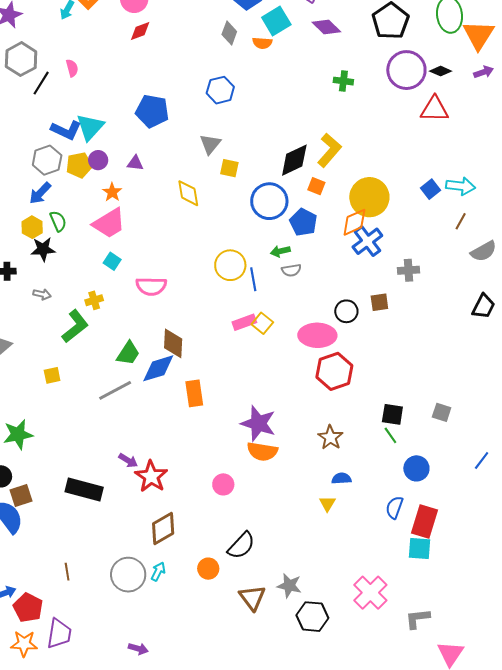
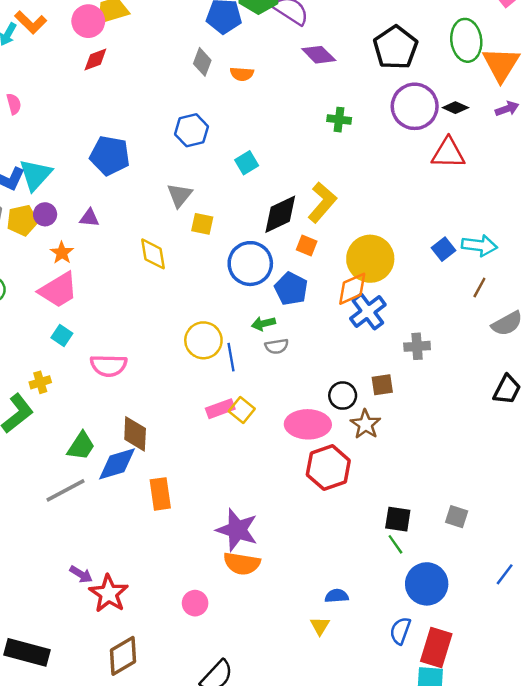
cyan square: (276, 21) -> (247, 163), moved, size x0.7
brown star: (330, 437) -> (365, 424), moved
blue circle: (416, 468) -> (427, 584), size x1.4
black rectangle: (84, 489) -> (27, 652), moved

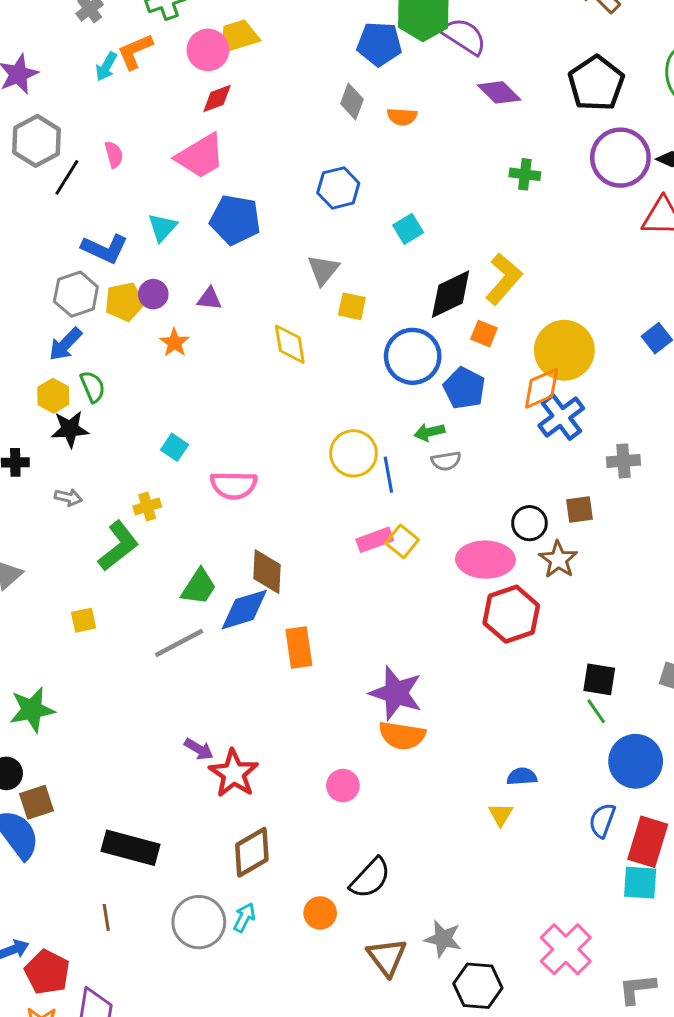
orange L-shape: (31, 22) -> (135, 51), turned 112
cyan triangle: (35, 175) -> (162, 227), moved, size x0.7
pink trapezoid: (58, 290) -> (200, 156), moved

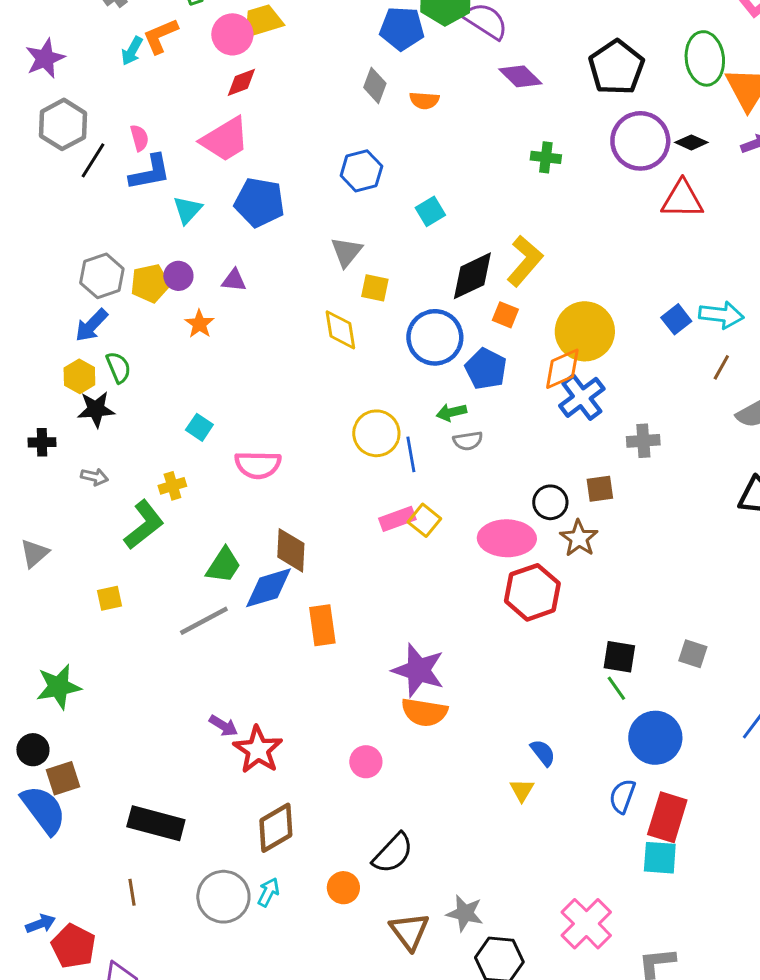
blue L-shape: (105, 249) -> (150, 172), moved, turned -36
yellow diamond: (290, 344) -> (340, 330), moved
blue semicircle: (522, 776) -> (543, 753), turned 56

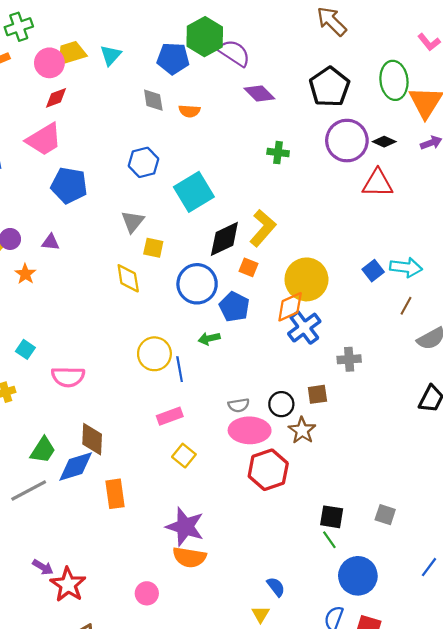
gray diamond: (375, 85) -> (153, 100), turned -30
cyan triangle: (187, 210) -> (111, 55), moved
cyan square: (430, 211) -> (194, 192), size x1.8
gray semicircle: (468, 441) -> (239, 405), moved
yellow square: (424, 520) -> (184, 456), moved

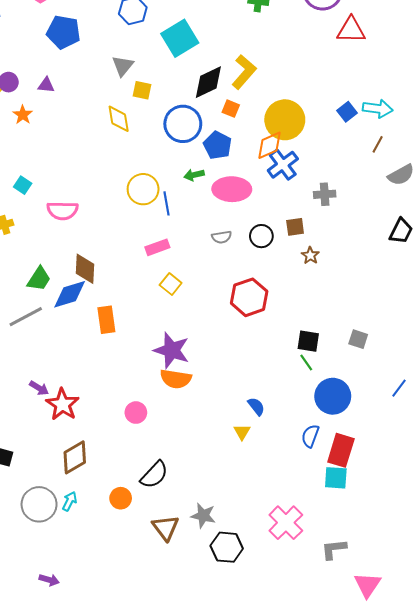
pink ellipse: (250, 430) -> (232, 189), moved
brown star: (302, 430) -> (310, 255), moved, size x0.7

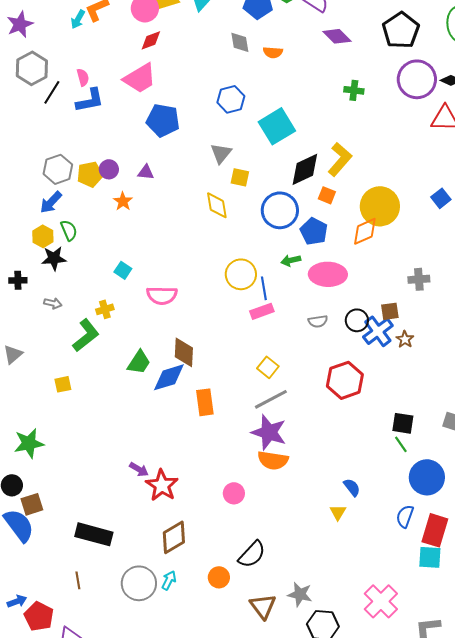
blue cross: (283, 165) -> (378, 331), moved
pink rectangle: (157, 247) -> (262, 311), moved
gray line: (26, 317) -> (271, 399), moved

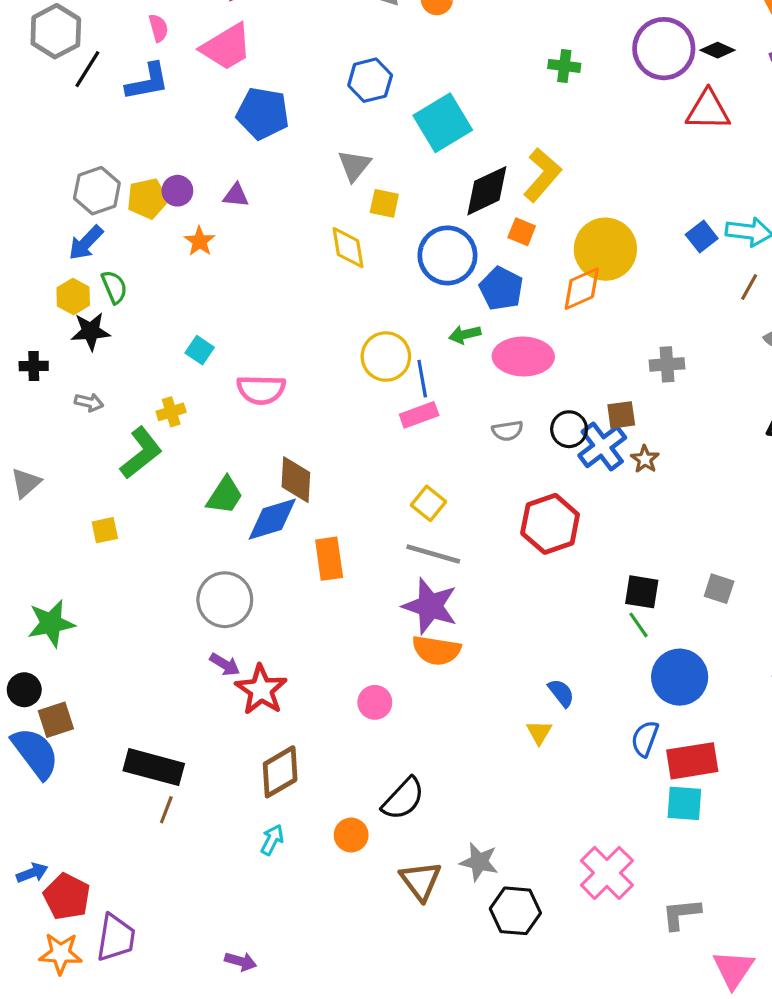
pink semicircle: (83, 77) -> (158, 28), moved
gray line: (271, 399) -> (433, 554), turned 44
red rectangle: (435, 530) -> (692, 761), turned 64
brown line: (78, 580) -> (166, 810), moved, turned 30
gray circle: (139, 583) -> (225, 600), moved

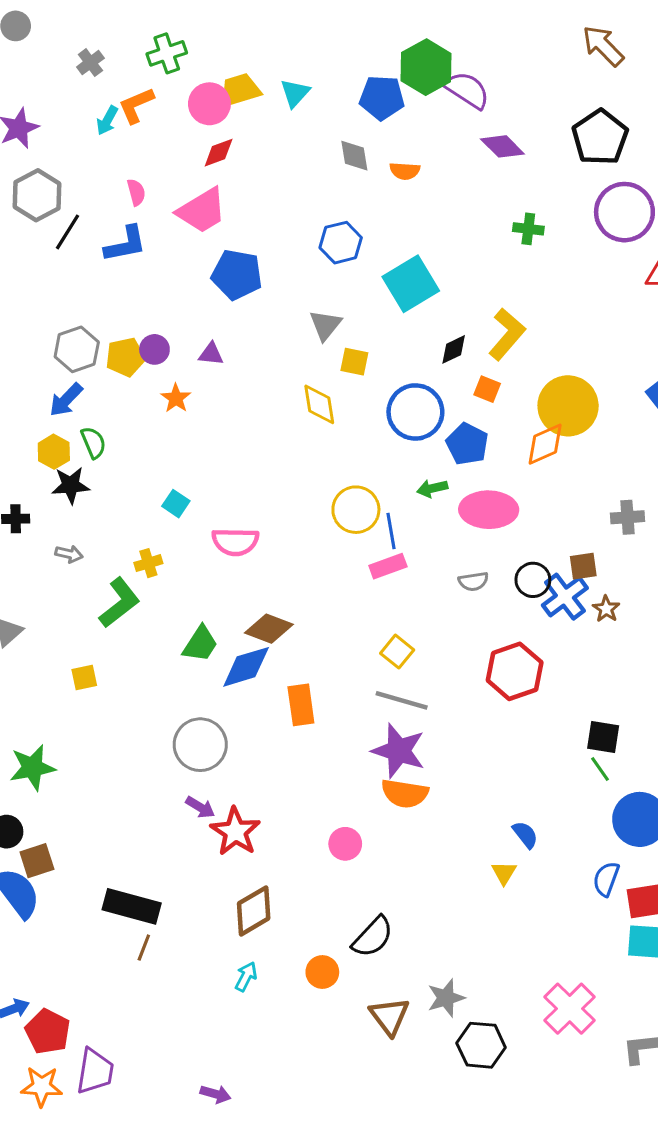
black diamond: (487, 191) -> (454, 349), size x0.6
brown diamond: (296, 480) -> (269, 629), turned -72
gray star: (479, 862) -> (446, 998), turned -30

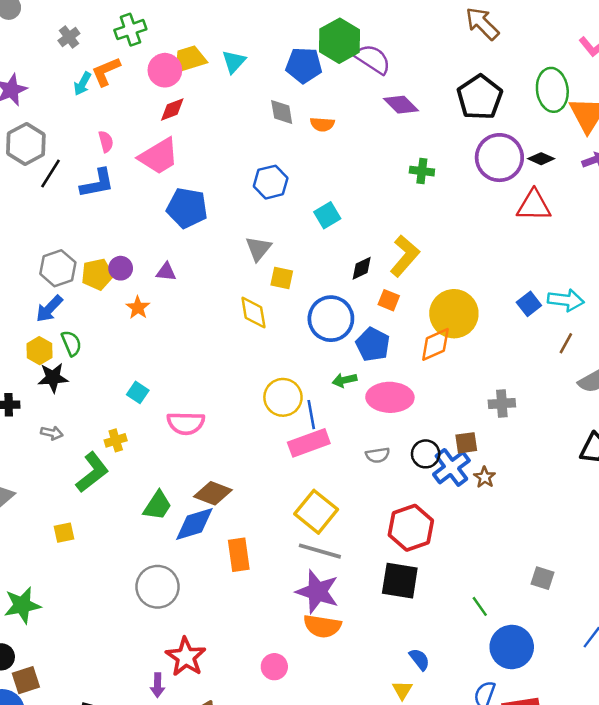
cyan square: (411, 284) -> (327, 215), size x0.6
pink rectangle: (388, 566) -> (309, 443), size x1.4
yellow square: (397, 652) -> (316, 512), size x1.6
black square: (603, 737) -> (400, 581), moved, size x1.4
purple arrow: (200, 807) -> (157, 685), moved, turned 60

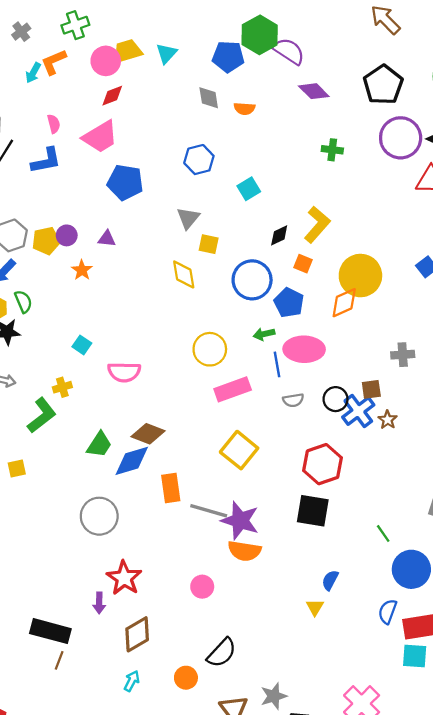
blue line: (311, 415) -> (277, 364), moved
gray line: (320, 551) -> (209, 511), moved
blue semicircle: (419, 659) -> (330, 580), turned -114

